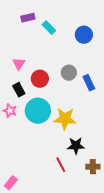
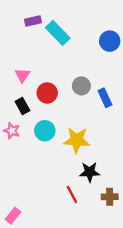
cyan rectangle: (49, 28) -> (58, 33), size x1.5
blue circle: (84, 35) -> (110, 41), moved
cyan circle: (38, 111) -> (45, 131), size x0.7

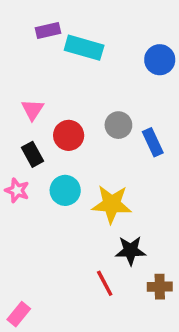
cyan rectangle: (58, 33) -> (84, 48), turned -30

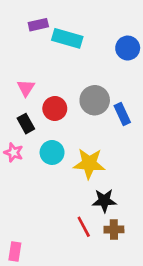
gray circle: (118, 125) -> (95, 100), size x1.4
brown cross: (160, 287) -> (114, 229), moved
pink rectangle: (19, 314) -> (15, 251), turned -30

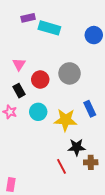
blue rectangle: (122, 114) -> (90, 109), moved
brown cross: (114, 229) -> (91, 162), moved

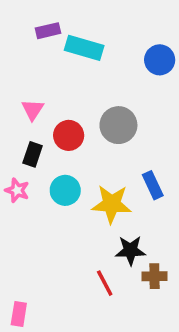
black rectangle: (19, 91) -> (33, 154), turned 48

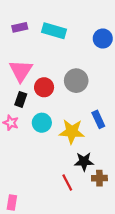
purple rectangle: (48, 31) -> (20, 27), moved
pink triangle: (33, 110) -> (21, 71), size x1.6

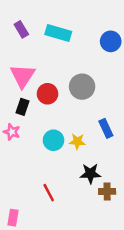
purple rectangle: (20, 27) -> (21, 29), turned 72
cyan circle: (42, 123) -> (53, 140), moved
yellow star: (72, 132) -> (77, 141), size x0.6
red line: (67, 183) -> (49, 193), moved

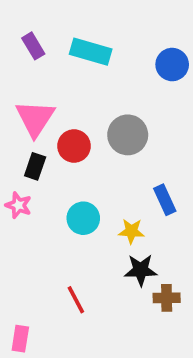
yellow star: (77, 141) -> (131, 231), moved

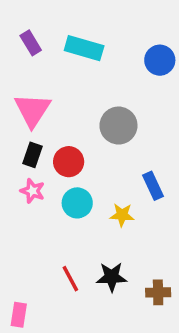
red circle: (74, 146) -> (69, 162), moved
pink star: (18, 205) -> (32, 191), moved
black star: (141, 270) -> (112, 277), moved
brown cross: (167, 298) -> (158, 292), moved

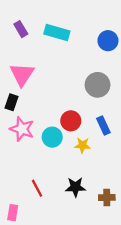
gray circle: (118, 126) -> (98, 85), moved
black rectangle: (32, 155) -> (12, 102), moved
red circle: (69, 162) -> (71, 121), moved
pink star: (32, 191) -> (22, 129), size x1.5
red line: (70, 279) -> (37, 188), moved

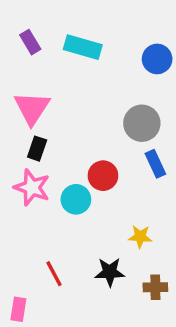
black rectangle: (12, 102) -> (37, 149), moved
blue rectangle: (103, 125) -> (155, 164), moved
yellow star: (82, 145) -> (140, 237), moved

